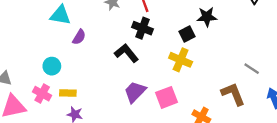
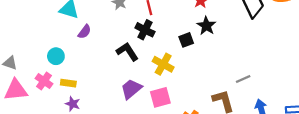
black star: (207, 17) -> (206, 26), turned 30
yellow cross: (181, 60) -> (163, 64), moved
gray line: (252, 69) -> (243, 79), turned -64

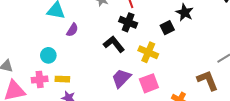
pink cross: (44, 81) -> (40, 79), turned -35

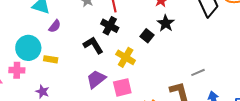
black square: (167, 28) -> (147, 36), turned -32
cyan circle: (48, 55) -> (28, 48), size x1.6
yellow rectangle: (62, 79) -> (51, 59), moved

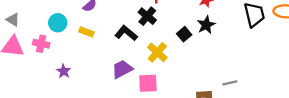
black L-shape: (93, 45) -> (126, 33), turned -30
cyan circle: (28, 48) -> (58, 23), size x0.7
yellow rectangle: (51, 59) -> (86, 32), moved

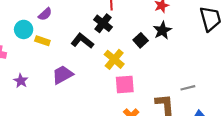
cyan circle: (58, 23) -> (24, 29), moved
purple trapezoid: (122, 69) -> (63, 75), moved
pink square: (148, 83) -> (125, 84), moved

